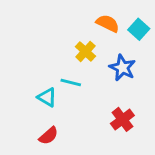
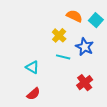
cyan line: (71, 83) -> (63, 57), moved

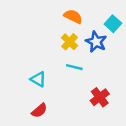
orange semicircle: (74, 16) -> (73, 16), moved
blue star: (85, 47) -> (96, 42), moved

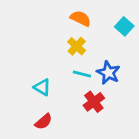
blue star: (96, 42) -> (108, 73), moved
red cross: (100, 97) -> (94, 102), moved

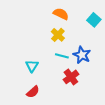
cyan triangle: (42, 87) -> (32, 66), turned 32

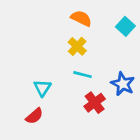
blue star: (82, 55) -> (123, 84), moved
red semicircle: (33, 92) -> (34, 116), moved

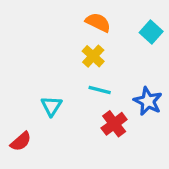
red semicircle: (34, 116) -> (21, 141), moved

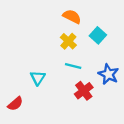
cyan square: (151, 32) -> (98, 35), moved

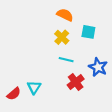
cyan square: (98, 35) -> (88, 32), turned -32
cyan triangle: (38, 78) -> (34, 87), moved

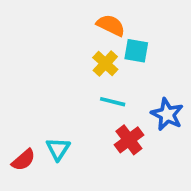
cyan square: (88, 32) -> (136, 51), moved

